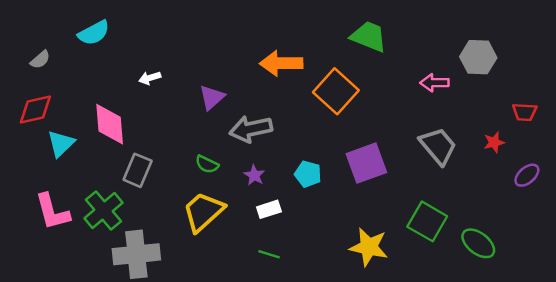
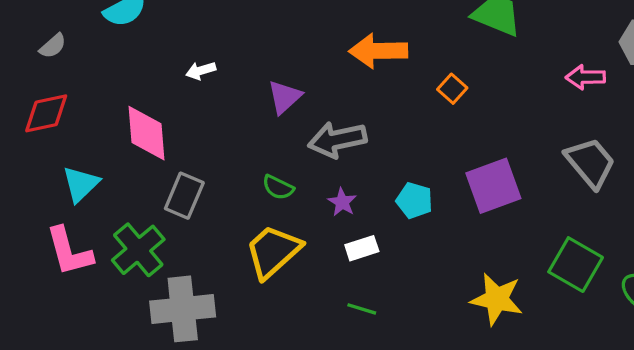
orange square: (336, 91) -> (452, 89), size x0.5
cyan triangle: (61, 144) -> (81, 184), moved

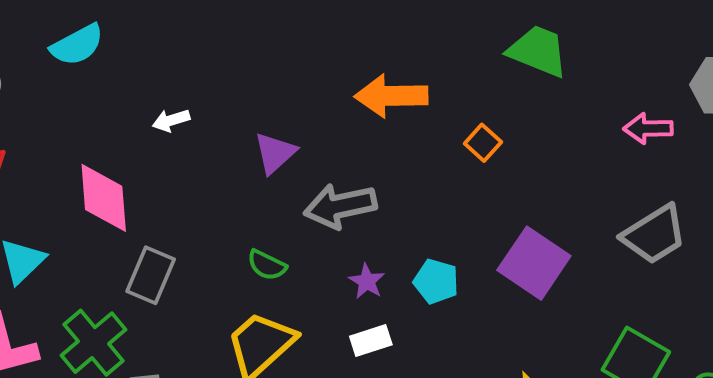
gray trapezoid: (590, 163) -> (654, 235), turned 98
purple square: (493, 186) -> (534, 263), turned -36
purple star: (342, 202) -> (367, 281), moved

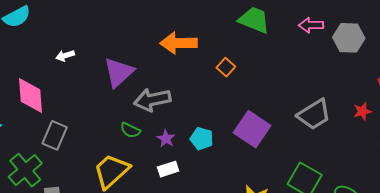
pink arrow: (648, 128) -> (311, 25), moved
purple triangle: (275, 153) -> (119, 72), size x1.4
green semicircle: (267, 265) -> (130, 130), moved

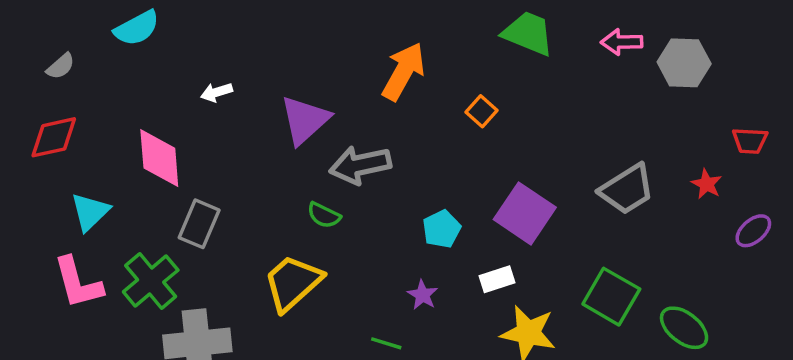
orange arrow: (179, 43) -> (404, 71), turned 120
red star: (362, 111) -> (707, 184), turned -30
purple star: (166, 139) -> (423, 295), moved
cyan pentagon: (202, 139) -> (442, 229), turned 30
white rectangle: (168, 169) -> (497, 279), moved

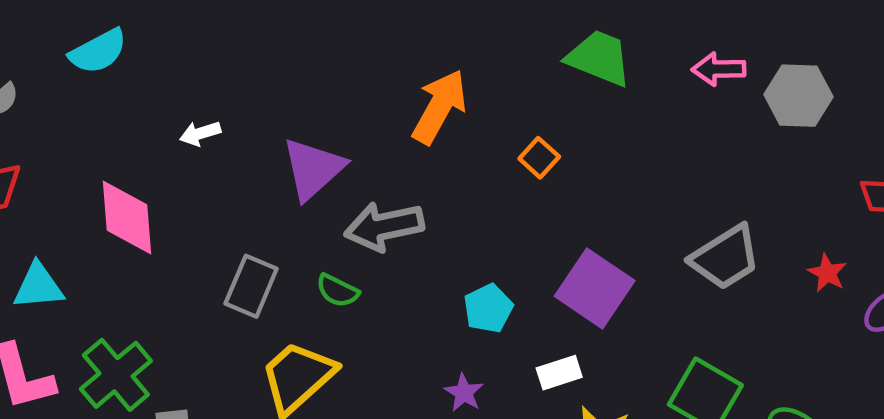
red star: (707, 184) -> (827, 273), moved
cyan triangle: (90, 212) -> (38, 286), turned 39
gray rectangle: (199, 224) -> (251, 286), moved

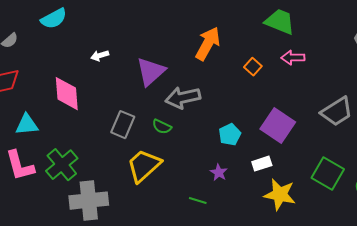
pink arrow: (719, 69) -> (293, 58), moved

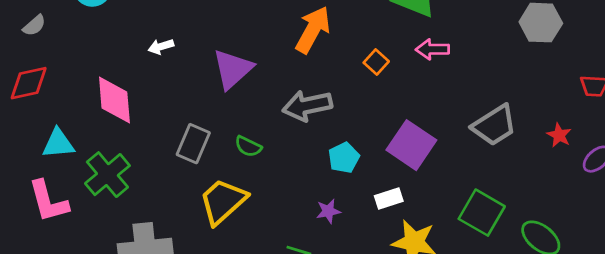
gray arrow: (183, 98) -> (307, 106), moved
green cross: (62, 165) -> (107, 175), moved
purple star: (219, 173) -> (328, 211), turned 30

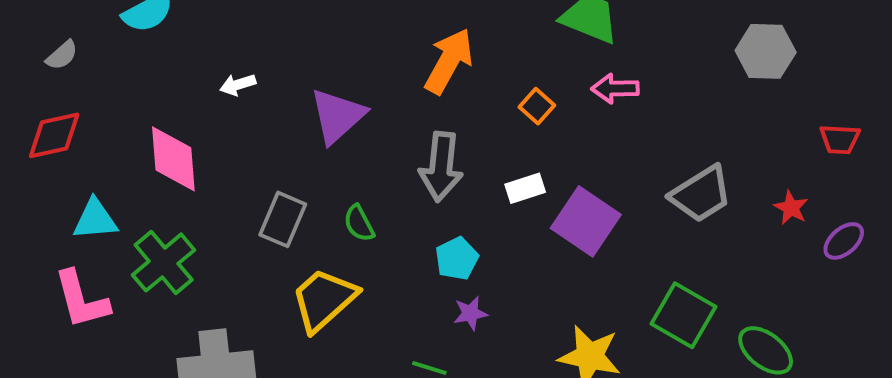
gray arrow: (307, 106) -> (441, 167), turned -72
green semicircle: (248, 146) -> (359, 223), turned 36
cyan pentagon: (344, 158) -> (457, 259), moved
white rectangle: (389, 198) -> (525, 188), moved

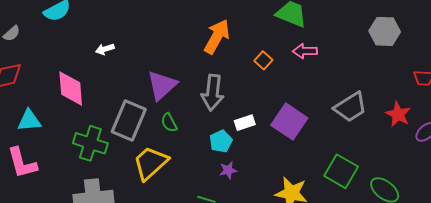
purple triangle: (338, 116) -> (162, 85), moved
white rectangle: (525, 188) -> (245, 123), moved
red star: (791, 208) -> (398, 114), size x1.4
gray rectangle: (283, 219) -> (129, 121), size x1.4
green cross: (164, 262) -> (90, 143), moved, turned -32

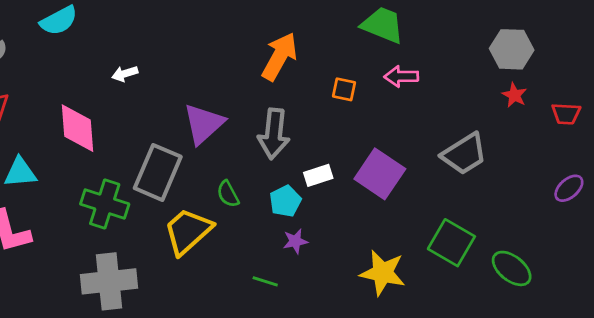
orange square: (263, 60) -> (344, 89), turned -30
red star: (398, 114) -> (514, 95), moved, size x0.7
green semicircle: (169, 123) -> (228, 194), moved

